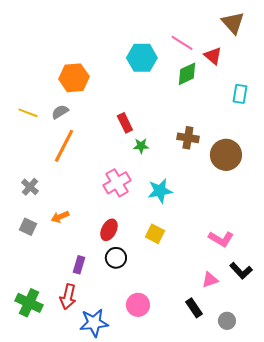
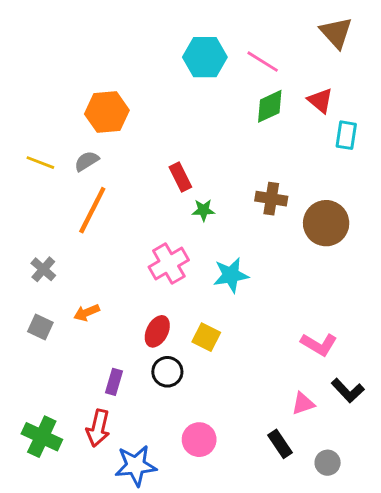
red triangle: (213, 56) -> (320, 101), moved
cyan hexagon: (142, 58) -> (205, 57), moved
yellow square: (155, 234) -> (206, 337), moved

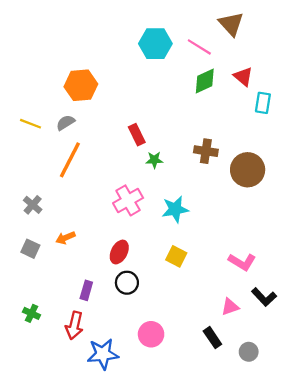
brown triangle: (336, 33) -> (231, 24), moved
yellow square: (206, 337) -> (176, 256), moved
green cross: (42, 437) -> (32, 313), moved, size x0.6

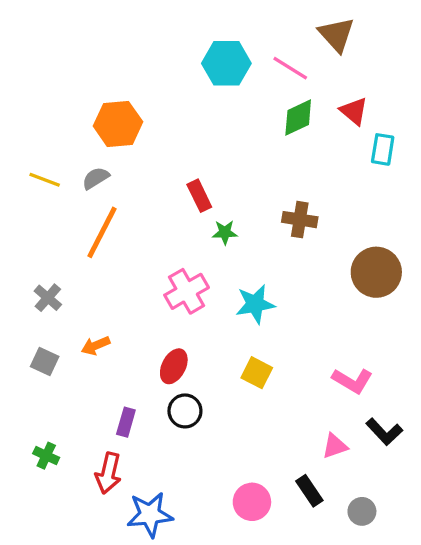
brown circle: (248, 170) -> (376, 272), moved
pink circle: (151, 334) -> (252, 502), moved

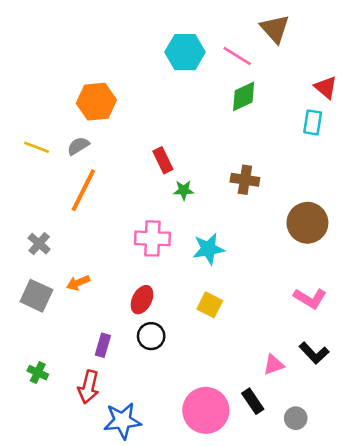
red triangle: (354, 111) -> (326, 87), moved
pink cross: (187, 291) -> (152, 238), turned 32
gray square: (45, 362) -> (36, 296), size x1.4
pink L-shape: (352, 381) -> (310, 298), moved
pink circle: (252, 502) -> (206, 410), size x1.5

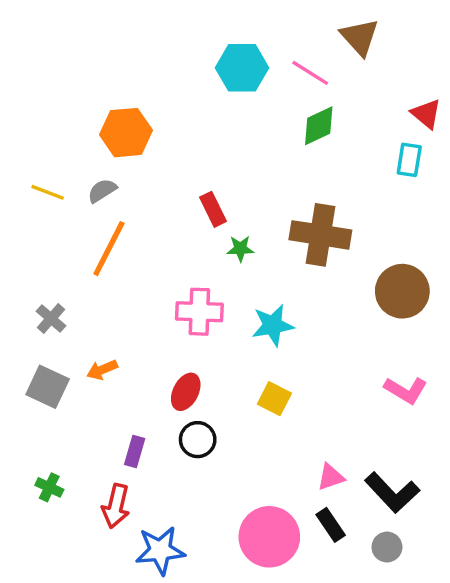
brown cross: (245, 180) -> (320, 235), size x1.6
black L-shape: (314, 353) -> (392, 492), moved, size x1.4
pink triangle: (274, 365) -> (331, 477), moved

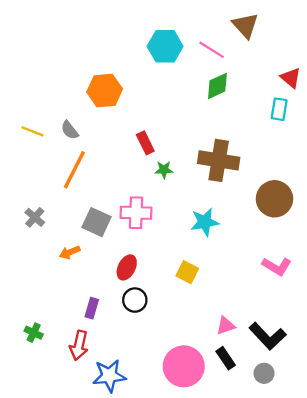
orange hexagon: (126, 133) -> (105, 91), moved
gray semicircle: (102, 191) -> (70, 130), turned -96
cyan star: (273, 325) -> (205, 222), moved
gray square: (48, 387) -> (96, 222), moved

